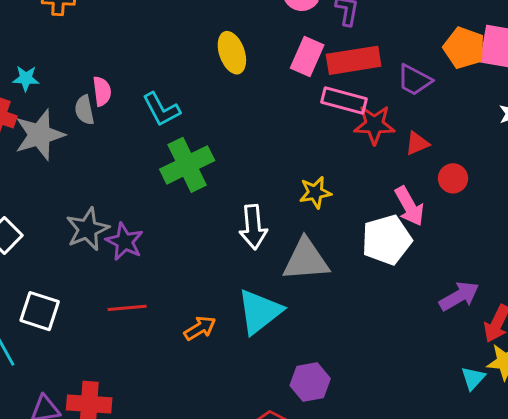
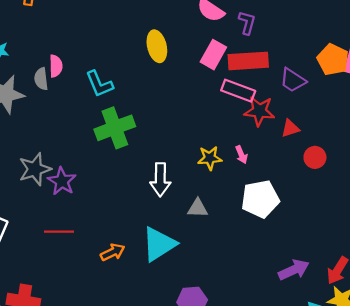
pink arrow: (409, 206) -> (241, 155), moved, size x0.6
gray triangle: (306, 260) -> (198, 208), size x0.6
purple arrow: (459, 296) -> (294, 270), moved

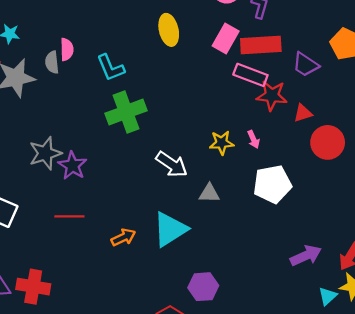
red circle: (315, 157) -> (328, 142), size x1.5
white arrow: (160, 180) -> (172, 164), turned -56

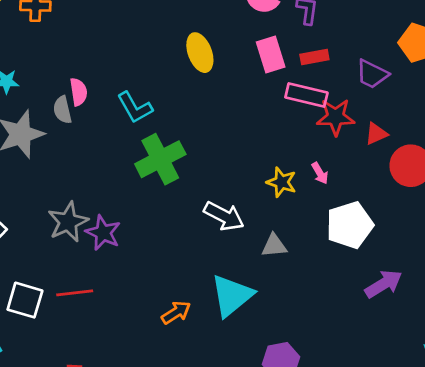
pink rectangle: (226, 39) -> (271, 54), turned -40
red rectangle: (261, 45) -> (314, 57), size x0.6
yellow star: (222, 143) -> (281, 182), turned 30
red line: (69, 216) -> (75, 293), moved
purple arrow: (306, 256) -> (384, 284), moved

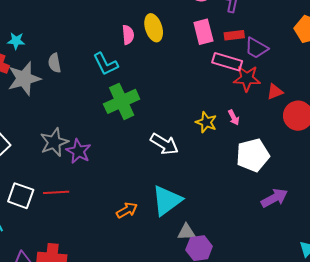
purple trapezoid: (372, 74) -> (256, 48), moved
pink semicircle: (79, 92) -> (128, 35), moved
gray triangle: (274, 246) -> (186, 232), moved

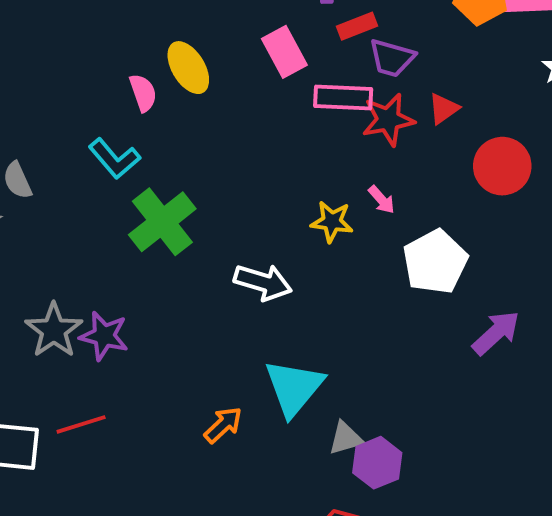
red rectangle: (234, 35) -> (357, 26), moved
red triangle: (275, 92) -> (444, 109), moved

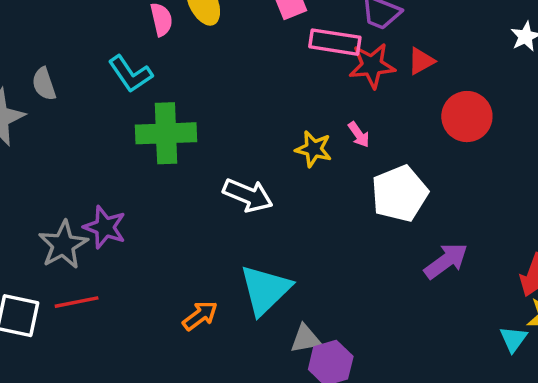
green cross: (162, 222) -> (166, 133), turned 30
gray star: (54, 330) -> (63, 245), moved

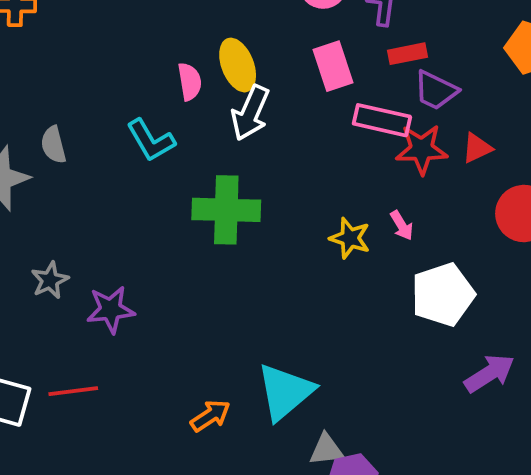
green cross: (166, 133) -> (226, 210), moved
white arrow: (248, 195) -> (250, 113), moved, turned 87
purple star: (105, 227) -> (111, 310), turned -30
gray star: (63, 245) -> (50, 280), moved, size x0.7

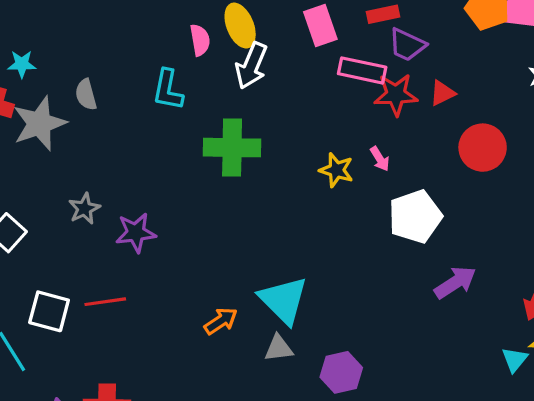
cyan L-shape: (151, 140) -> (168, 90), turned 42
cyan triangle: (285, 392) -> (283, 300), turned -34
gray triangle: (326, 450) -> (279, 348), moved

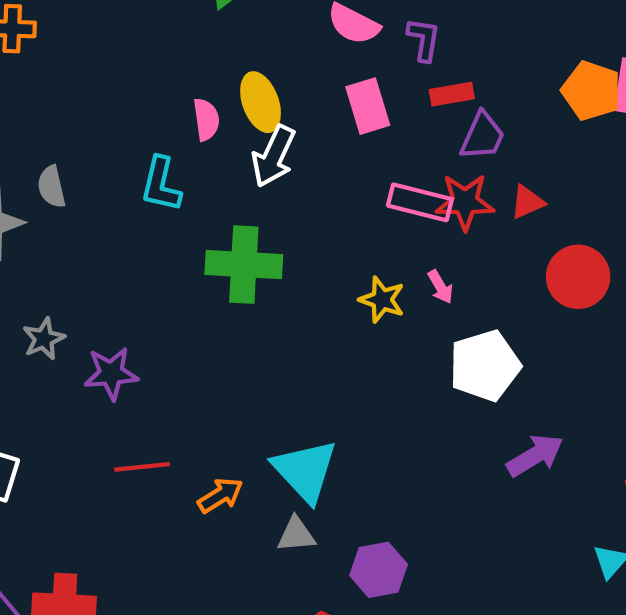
purple trapezoid: (407, 45) -> (482, 136), turned -93
pink rectangle: (362, 70) -> (420, 202), moved
red line: (105, 302) -> (142, 467), moved

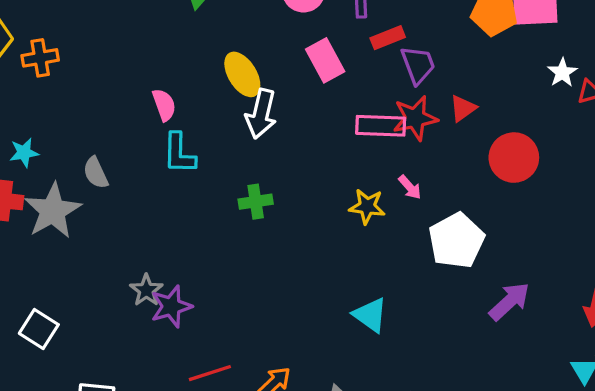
pink semicircle: (206, 119) -> (164, 105), moved
purple trapezoid: (482, 136) -> (418, 65), turned -33
green cross: (244, 265) -> (256, 202), size x0.6
gray star: (44, 339) -> (146, 290), moved
cyan triangle: (305, 471) -> (370, 315), moved, size x0.7

